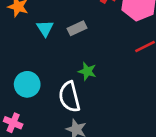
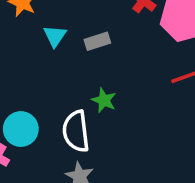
cyan circle: (27, 84) -> (21, 129), moved

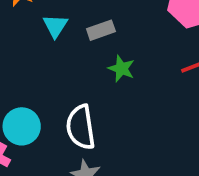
green star: (104, 100) -> (121, 69), moved

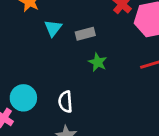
white semicircle: (81, 127) -> (65, 102), size x0.7

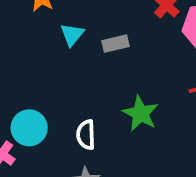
green star: (98, 62) -> (140, 113), moved, size x1.4

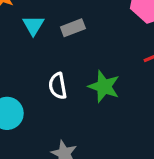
white semicircle: (86, 135) -> (58, 86), moved

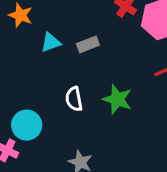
cyan triangle: (33, 25) -> (51, 42), turned 40

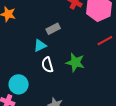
cyan triangle: (51, 42) -> (40, 46), moved

